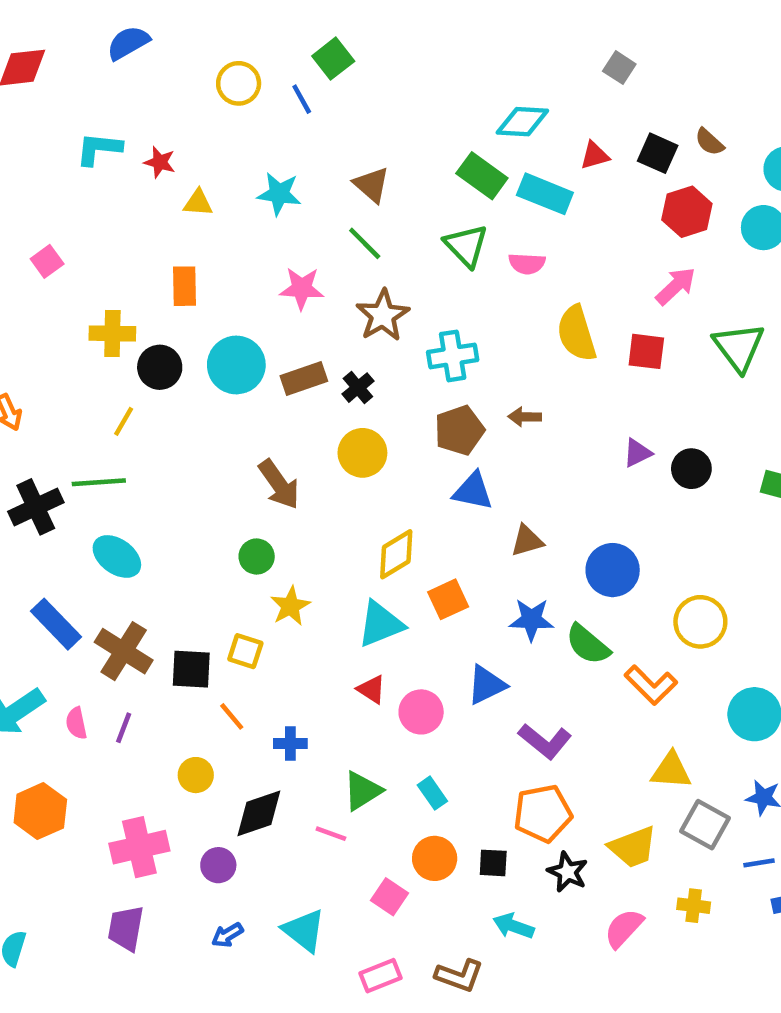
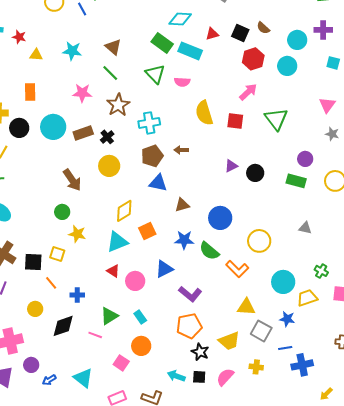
yellow star: (290, 606) -> (77, 234), turned -30
black square: (493, 863) -> (199, 377), moved
purple circle: (218, 865) -> (31, 365), moved

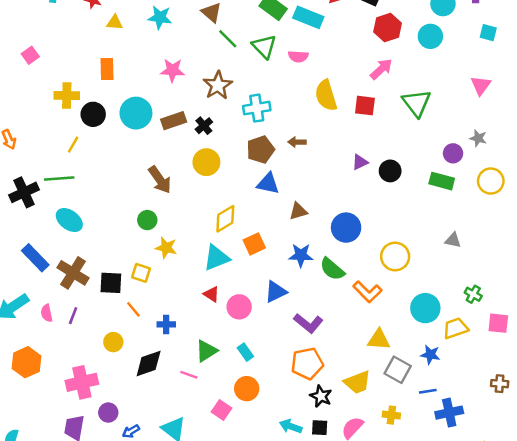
green line: (110, 73) -> (228, 39), moved
gray star: (332, 134) -> (478, 138), moved

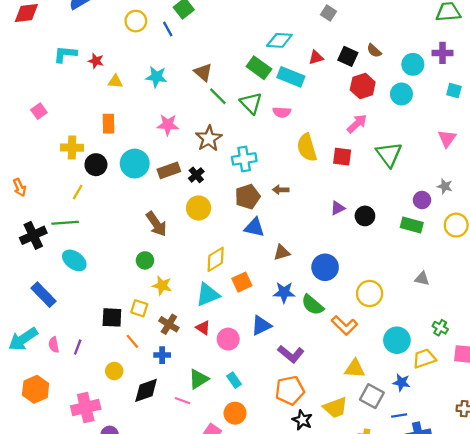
brown cross: (73, 273) -> (169, 324), moved, size x0.7

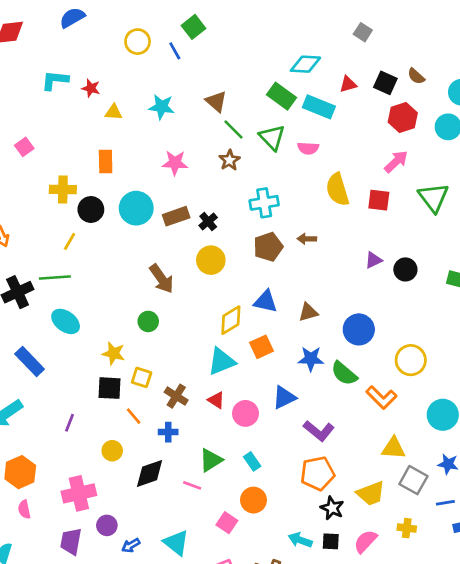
brown star: (209, 138) -> (229, 160), moved, size x0.7
blue triangle: (254, 227) -> (265, 301), moved
yellow star: (162, 286) -> (114, 353), moved
pink semicircle: (54, 345) -> (24, 509), moved

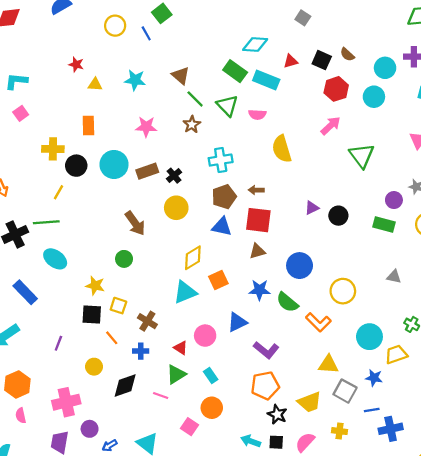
cyan L-shape: (55, 80) -> (16, 81), moved
red square: (379, 200) -> (258, 220), moved, size x1.4
blue triangle: (265, 301) -> (222, 227), moved
red triangle: (216, 400) -> (181, 348), moved

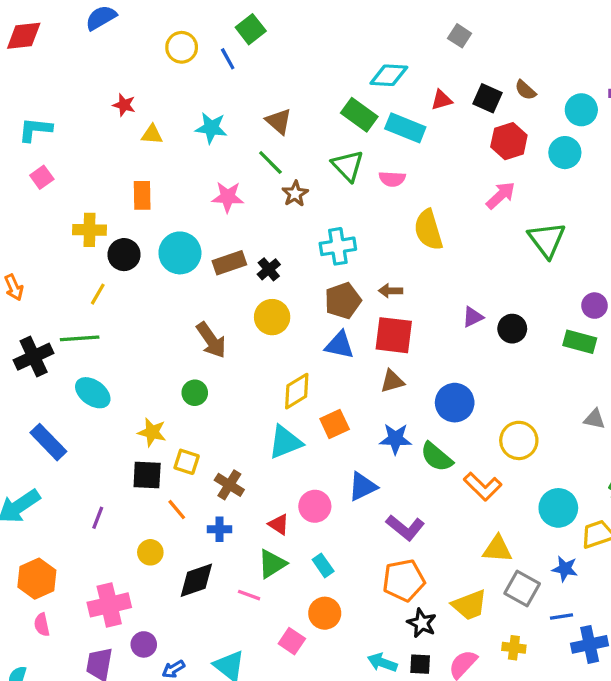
green line: (195, 99) -> (270, 162), moved

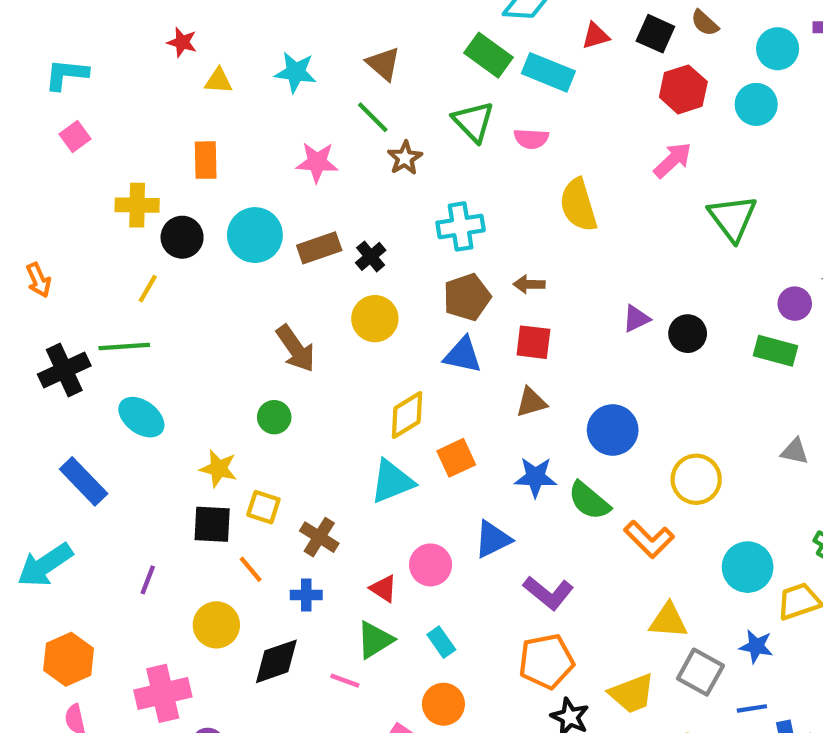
red square: (394, 335) -> (533, 342), size x0.7
yellow circle: (150, 552) -> (216, 625), size x1.4

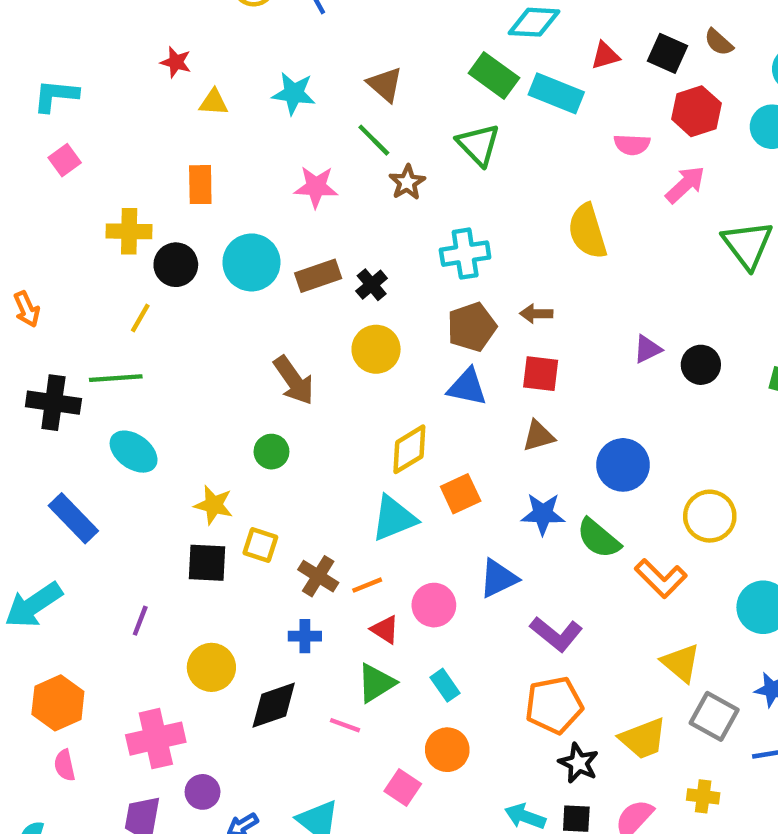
pink semicircle: (531, 139) -> (632, 145), moved
black cross: (64, 370) -> (53, 403), turned 33
orange line: (251, 569) -> (367, 585), moved, turned -72
yellow triangle: (668, 621) -> (681, 663), turned 36

